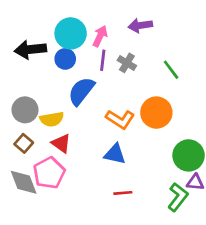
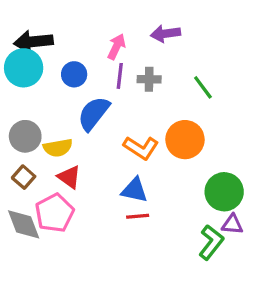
cyan circle: (71, 33) -> (24, 68), moved
black arrow: (30, 50) -> (33, 42), moved
gray cross: (127, 63) -> (149, 79), turned -30
red line: (123, 193) -> (138, 216), moved

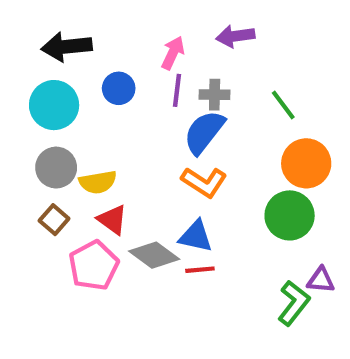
cyan circle: (24, 68) -> (54, 105), moved
blue semicircle: (94, 113) -> (204, 132), moved
orange circle: (185, 140) -> (306, 163), moved
green circle: (224, 192) -> (290, 215), moved
gray diamond: (24, 224) -> (154, 255), moved, turned -33

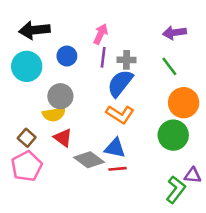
purple arrow: (235, 36) -> (175, 33), moved
gray circle: (56, 168) -> (60, 96), moved
pink pentagon: (94, 265) -> (27, 166), moved

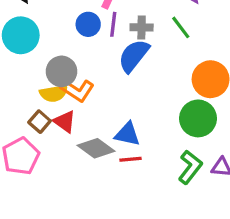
blue circle: (67, 56) -> (88, 24), moved
green line: (169, 66) -> (181, 27), moved
orange L-shape: (120, 114) -> (77, 90), moved
brown square: (27, 138) -> (40, 122), moved
green L-shape: (176, 190) -> (190, 167), moved

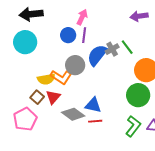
gray cross: (142, 27) -> (112, 49), moved, turned -32
green line: (181, 27) -> (127, 47), moved
gray circle: (61, 71) -> (75, 65), moved
red triangle: (65, 122) -> (53, 97), turned 35

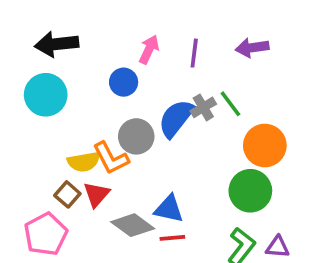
purple line: (84, 35) -> (194, 53), moved
orange L-shape: (61, 77) -> (111, 158), turned 30

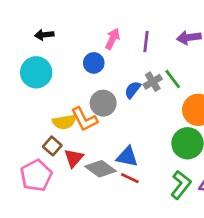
black arrow: (57, 44) -> (44, 35), size x0.6
blue semicircle: (176, 118) -> (133, 90), size x0.6
red triangle: (96, 194) -> (74, 158), moved
red line: (172, 238) -> (130, 178), turned 30

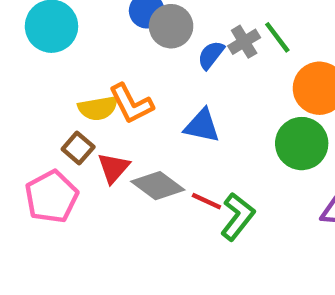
gray circle: (103, 103) -> (171, 26), moved
blue triangle: (127, 157) -> (202, 126), moved
green L-shape: (181, 185) -> (237, 217), moved

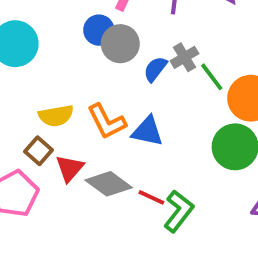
green line: (277, 37) -> (212, 77), moved
orange L-shape: (131, 104) -> (107, 122), moved

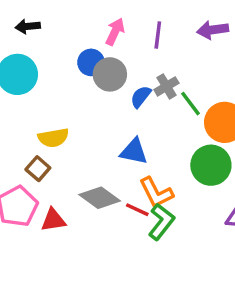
orange L-shape: (107, 122) -> (156, 193), moved
red triangle: (70, 168) -> (53, 220), moved, turned 40

